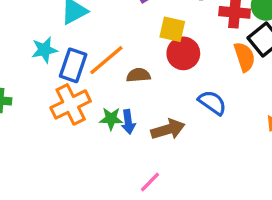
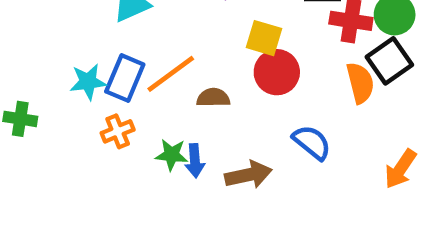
cyan star: (44, 50) -> (88, 82), moved
orange cross: (71, 104) -> (118, 131), size x0.6

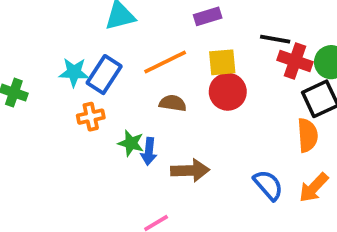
yellow square: (264, 38) -> (222, 62), turned -32
orange line: (171, 74) -> (165, 62), moved
orange semicircle: (360, 83) -> (308, 135), moved
blue semicircle: (312, 142) -> (268, 185), moved

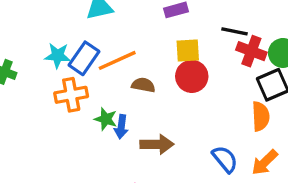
orange line: (165, 62) -> (117, 60), moved
orange cross: (91, 117) -> (71, 95), size x1.4

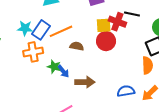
red cross: (251, 51) -> (117, 22), moved
blue arrow: (121, 127) -> (63, 71), turned -48
blue semicircle: (225, 159) -> (126, 91), turned -60

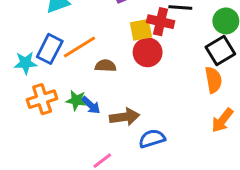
cyan star: (25, 28) -> (26, 63), moved
orange cross: (33, 52) -> (42, 99), moved
blue semicircle: (126, 91) -> (152, 139), moved

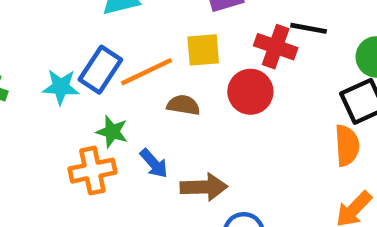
yellow square: (141, 30) -> (203, 50), moved
orange cross: (42, 99) -> (92, 171), moved
green star: (76, 100) -> (112, 132), moved

